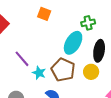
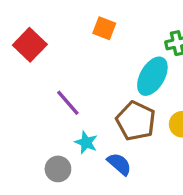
cyan star: (39, 73) -> (86, 142), moved

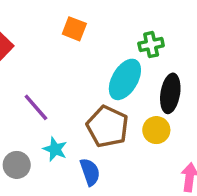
blue semicircle: (119, 164) -> (90, 172), turned 30
gray circle: (58, 169) -> (17, 165), moved

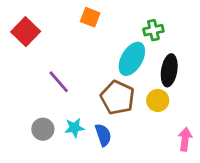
cyan star: (55, 149) -> (74, 128), moved, turned -30

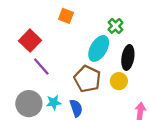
green cross: (153, 30) -> (116, 26), turned -32
red square: (26, 32) -> (30, 41), moved
gray circle: (43, 129) -> (29, 104), size x1.5

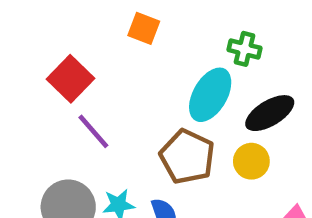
green cross: (116, 26) -> (245, 49), turned -32
black ellipse: (128, 57) -> (270, 113), turned 50

